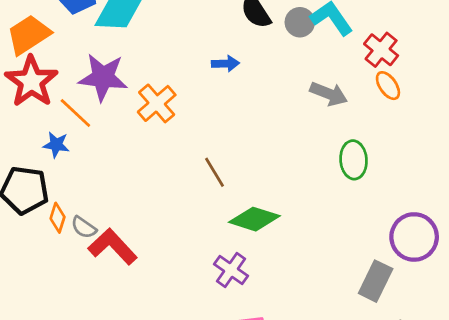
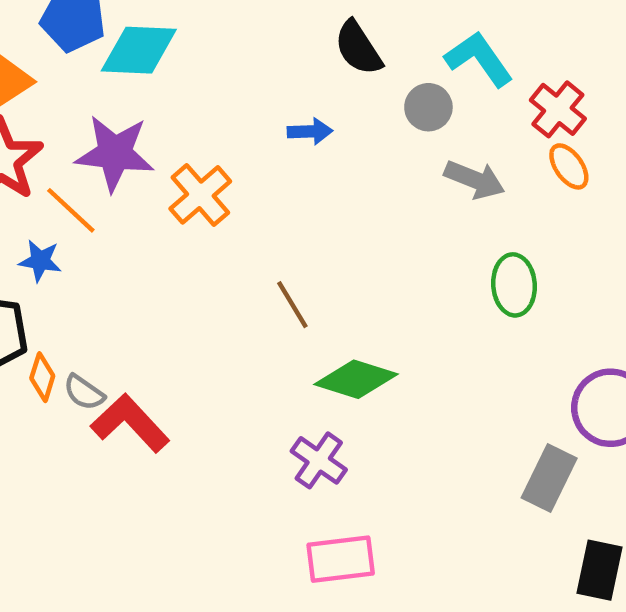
gray circle: (300, 22) -> (428, 107), moved

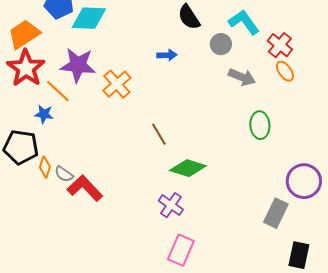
pink rectangle: (341, 559) -> (181, 250), turned -60

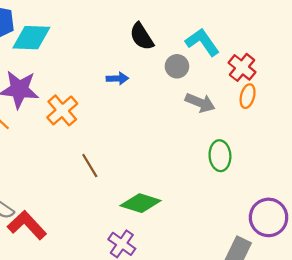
orange ellipse: (285, 71) -> (248, 96), turned 50
brown line: (159, 134) -> (90, 166), moved

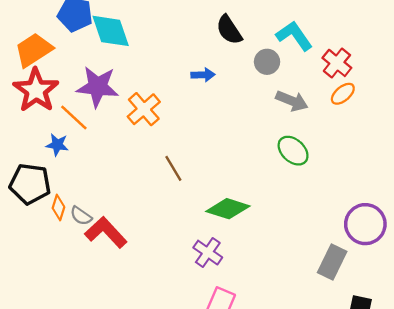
cyan diamond: (31, 38) -> (111, 31), turned 69
orange ellipse: (248, 96) -> (343, 94), turned 35
green ellipse: (220, 156) -> (293, 151), moved, turned -44

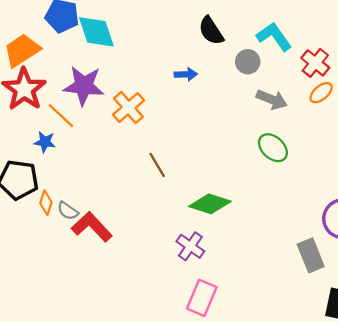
gray rectangle: (332, 262) -> (311, 255), turned -48

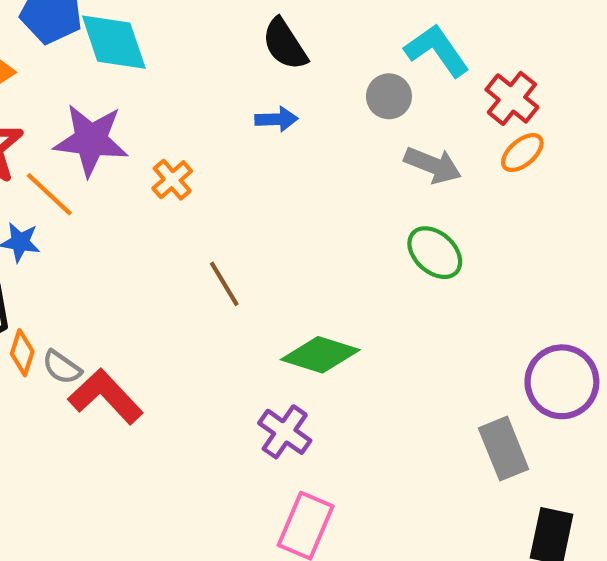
black semicircle: (211, 31) -> (285, 44), moved
orange cross: (128, 108) -> (172, 180), size x0.7

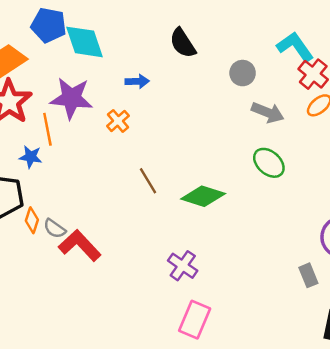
cyan L-shape: (437, 50) -> (295, 47), moved
blue arrow: (276, 119) -> (137, 81), moved
orange line: (49, 194) -> (47, 129), turned 36
green diamond: (320, 355) -> (203, 196), moved
gray rectangle: (504, 449) -> (308, 275), size x0.7

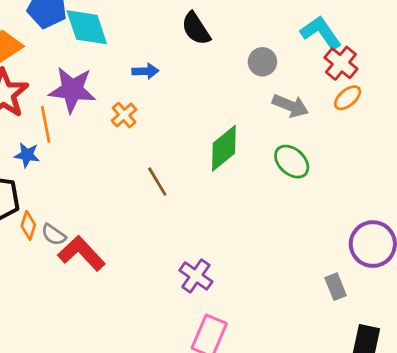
green diamond: (203, 196) -> (224, 148), moved, turned -57

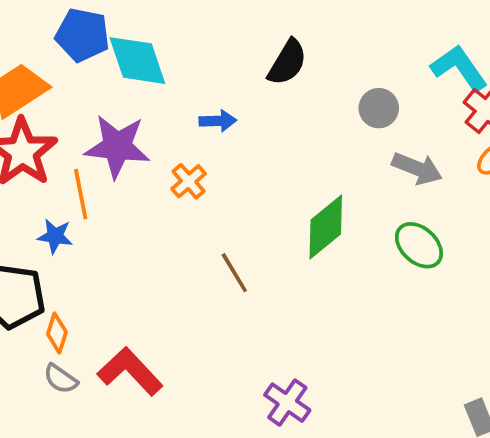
black semicircle: (196, 29) -> (287, 62), turned -116
gray semicircle: (54, 235) -> (61, 379), moved

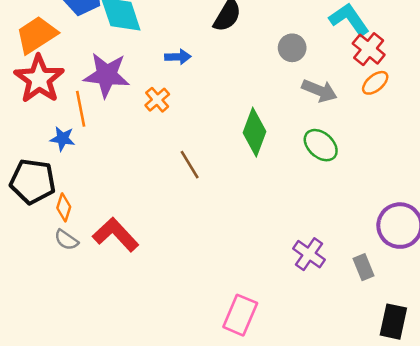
green diamond: (326, 227) -> (255, 132), turned -30
purple cross: (287, 403) -> (309, 254), moved

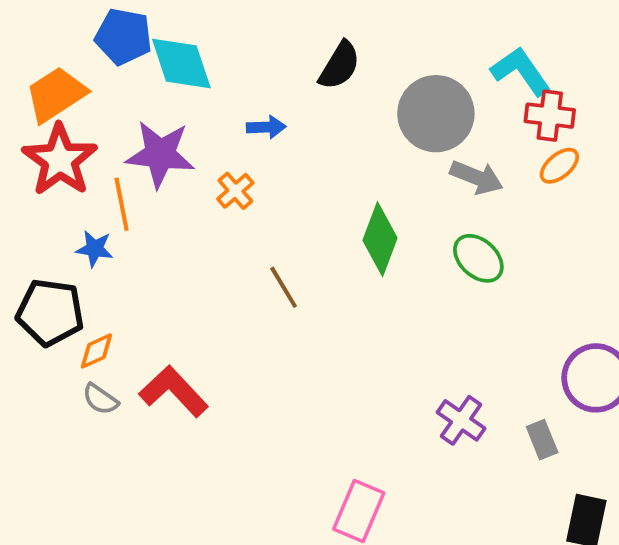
gray circle: (292, 48) -> (436, 114), size x1.8
red cross: (369, 49) -> (550, 116), turned -32
orange diamond: (64, 207) -> (96, 351), turned 48

